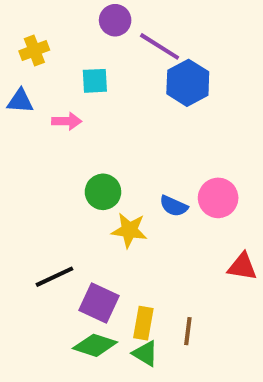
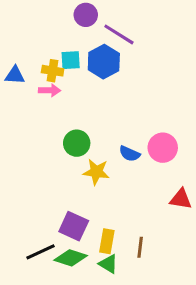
yellow cross: (34, 50) -> (53, 71), moved, turned 30
blue hexagon: (188, 83) -> (104, 62), moved
black line: (55, 277) -> (40, 252), moved

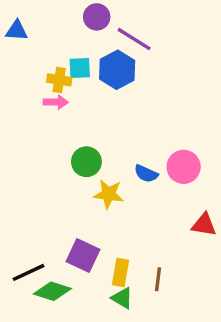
blue triangle: (15, 75) -> (17, 31), moved
black line: (40, 252) -> (29, 272), moved
green diamond: (71, 258) -> (52, 291), moved

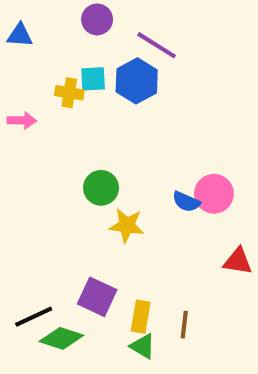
purple circle: (97, 17) -> (97, 19), moved
pink arrow: (56, 102) -> (22, 120), moved
blue semicircle: (146, 174) -> (186, 202), moved

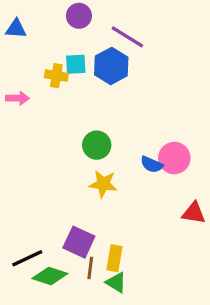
green circle: (101, 188) -> (97, 145), moved
brown line: (184, 325) -> (90, 268), moved

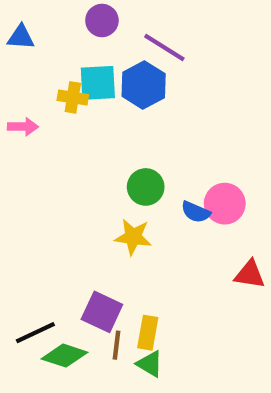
cyan square: (76, 64) -> (98, 83), size x1.4
green circle: (97, 145) -> (146, 187), moved

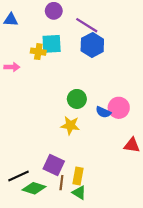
blue hexagon: (144, 85) -> (92, 45), moved

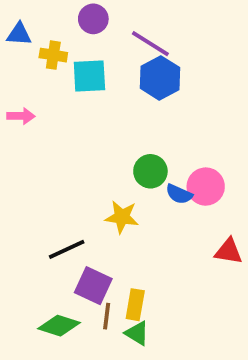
yellow cross: (38, 52) -> (53, 55), moved
green circle: (77, 99) -> (150, 171), moved
black line: (19, 176) -> (67, 249), moved

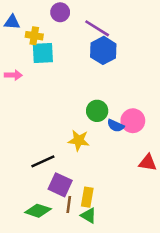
cyan square: (89, 76) -> (43, 53), moved

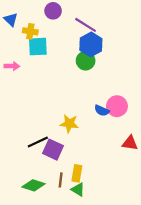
blue triangle: (12, 22) -> (11, 20), turned 40
green circle: (97, 111) -> (86, 61), moved
purple square: (60, 185) -> (53, 150), moved

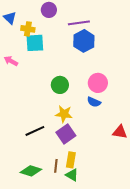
purple line: (86, 25) -> (79, 23), turned -40
green circle: (86, 61) -> (60, 85), moved
pink arrow: (12, 66) -> (11, 61), turned -152
pink circle: (117, 106) -> (98, 83), moved
purple square: (53, 150) -> (66, 134), moved, turned 30

